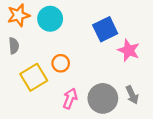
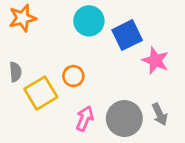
cyan circle: (50, 19) -> (89, 21), moved
gray semicircle: (14, 46) -> (15, 72), moved

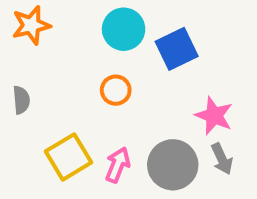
pink star: (155, 60) -> (214, 116), moved
orange circle: (73, 76) -> (116, 90), moved
yellow square: (41, 93) -> (69, 157), moved

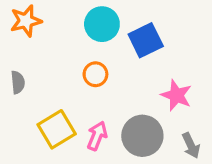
gray arrow: (222, 159) -> (191, 145), moved

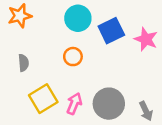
gray semicircle: (18, 82) -> (23, 63), moved
pink star: (176, 95) -> (146, 39), moved

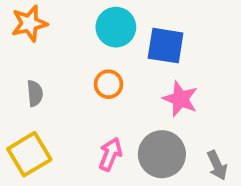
blue square: (111, 31) -> (166, 46), turned 35
pink star: (146, 39) -> (180, 99), moved
yellow square: (43, 99) -> (29, 154), moved

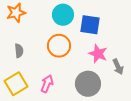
orange circle: (109, 84) -> (59, 46), size x1.5
pink arrow: (110, 154) -> (47, 84), moved
gray arrow: (217, 165) -> (118, 67), moved

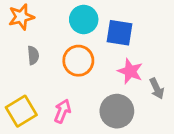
gray semicircle: (19, 51) -> (33, 55), moved

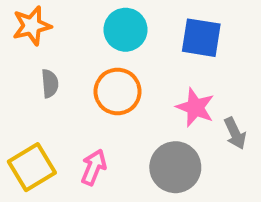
blue square: (120, 33) -> (201, 38), moved

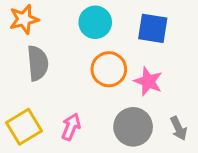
gray semicircle: (50, 84) -> (38, 63), size x1.6
orange circle: (118, 91) -> (109, 69), moved
gray arrow: (235, 133) -> (179, 128), moved

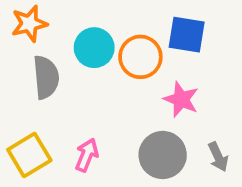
cyan circle: (95, 22) -> (94, 48), moved
orange circle: (109, 69) -> (140, 57), moved

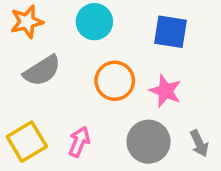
cyan circle: (94, 48) -> (94, 22), moved
orange circle: (140, 57) -> (115, 81), moved
gray semicircle: (46, 77) -> (42, 71), turned 63

